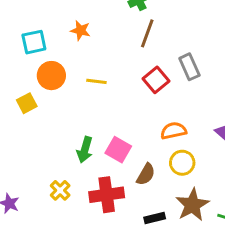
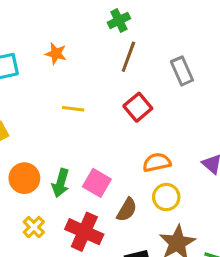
gray rectangle: (189, 67) -> (182, 71), moved
orange circle: (51, 76) -> (24, 178), moved
red cross: (107, 195) -> (84, 232), turned 32

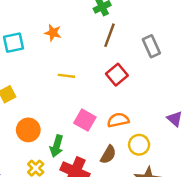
orange semicircle: (157, 162) -> (118, 120), moved
green arrow: (61, 183) -> (57, 146), moved
pink square: (97, 183) -> (85, 120), moved

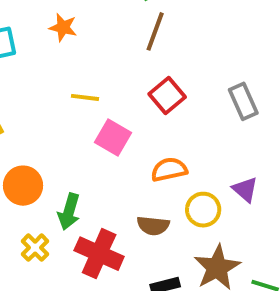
gray rectangle: (151, 46) -> (243, 101), moved
purple triangle: (175, 119) -> (245, 190), moved
pink square: (85, 120) -> (113, 137), moved
brown semicircle: (108, 155) -> (153, 226), turned 66

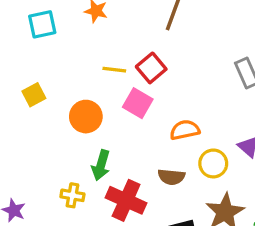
red square: (167, 95) -> (151, 68), moved
orange circle: (23, 186) -> (86, 117), moved
yellow cross: (35, 248) -> (72, 195), turned -35

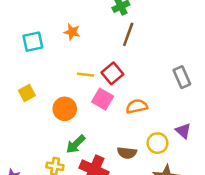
orange semicircle: (185, 130) -> (137, 106), moved
green arrow: (101, 165) -> (76, 144), turned 30

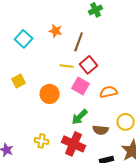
brown line: (128, 34) -> (79, 42), moved
cyan square: (33, 42) -> (24, 39), turned -36
green arrow: (76, 144) -> (80, 117), moved

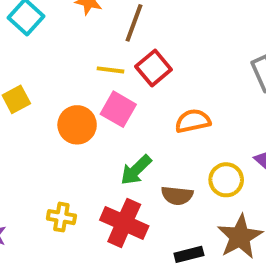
pink square: (81, 86) -> (118, 109), moved

